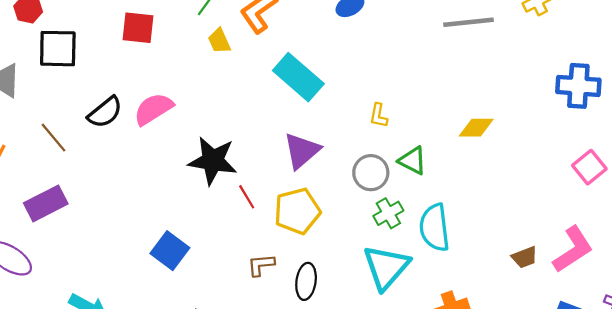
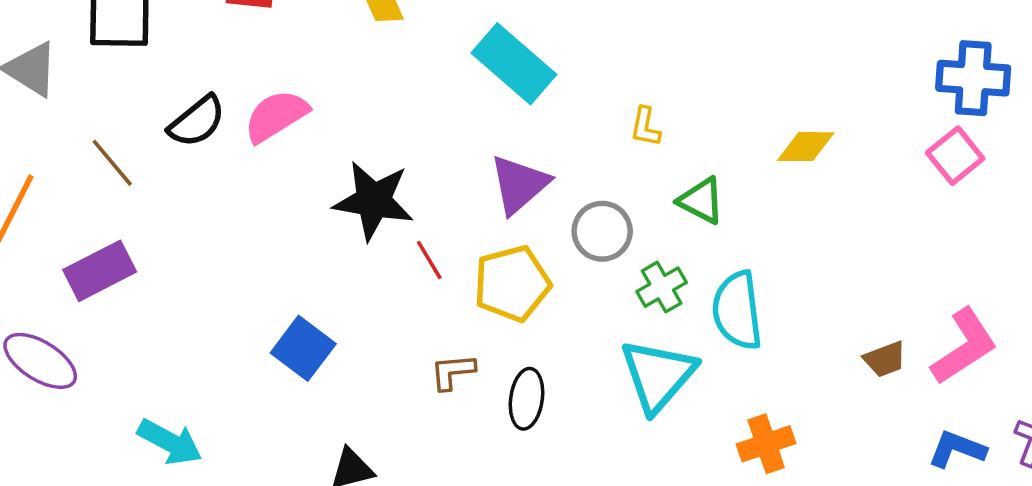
pink square: (589, 167) -> (955, 156), moved
gray circle: (371, 173) -> (602, 231), moved

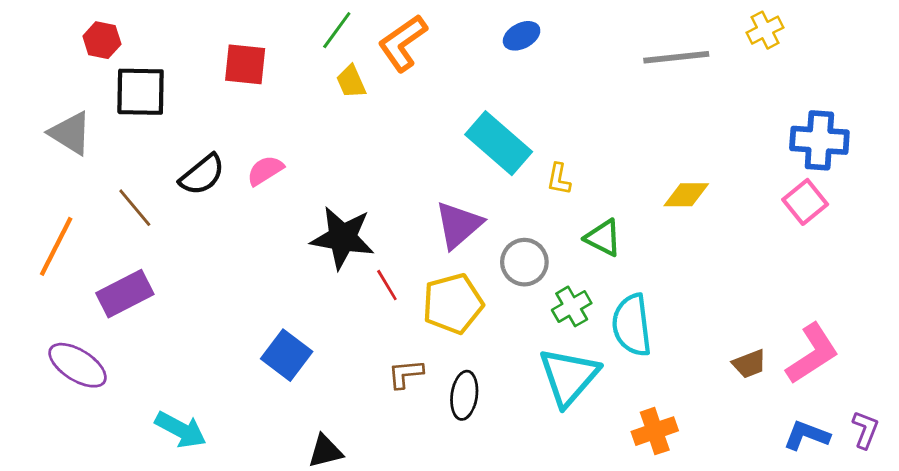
cyan rectangle: (514, 64) -> (499, 143), moved
pink semicircle: (276, 116) -> (265, 170), size x0.7

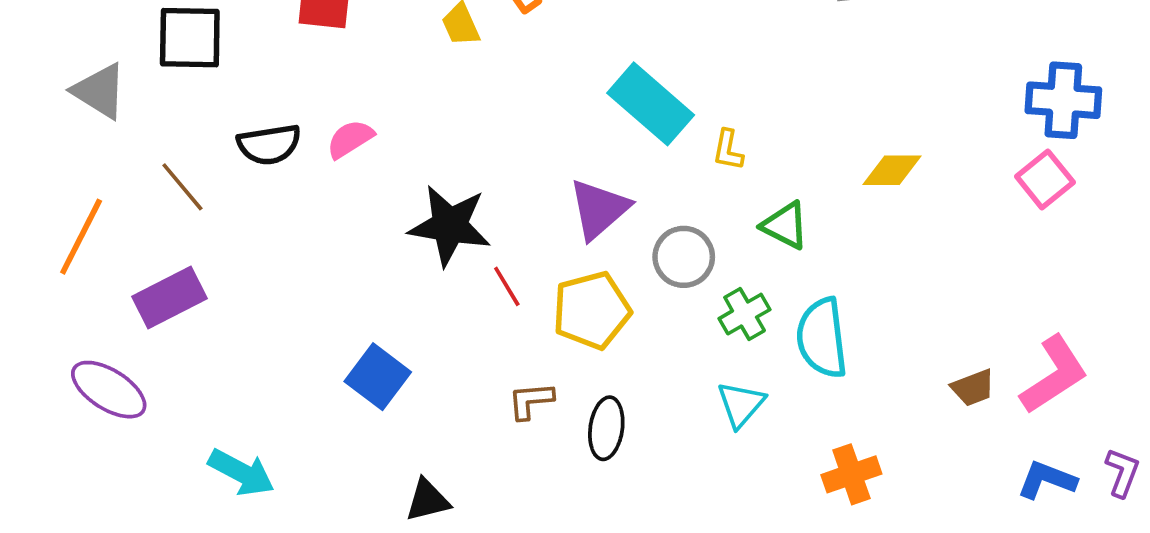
black semicircle: (202, 175) -> (269, 144), turned 30
cyan triangle: (569, 377) -> (741, 404), size x0.6

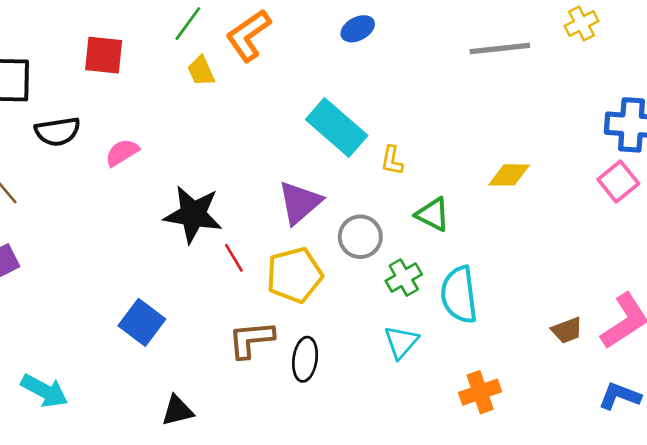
black semicircle: (269, 144) -> (58, 131), moved
brown L-shape: (531, 401) -> (251, 339), size x1.4

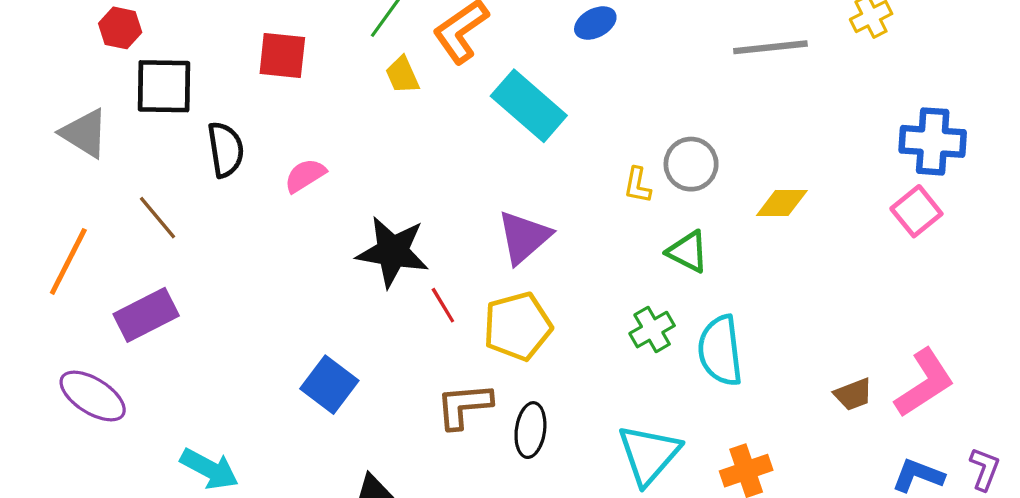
cyan rectangle: (337, 128) -> (529, 106), moved
black semicircle: (58, 131) -> (226, 150), turned -90
gray circle: (360, 237) -> (691, 164), moved
cyan triangle: (401, 342) -> (649, 454), moved, size x1.5

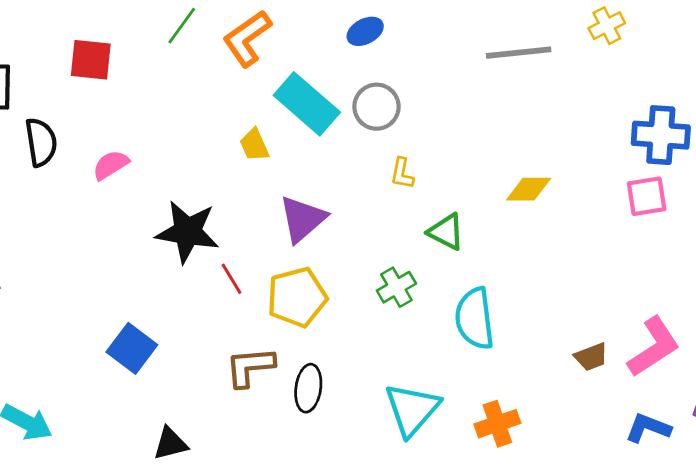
yellow trapezoid: (402, 75) -> (254, 145), moved
gray circle: (691, 164) -> (377, 107), moved
pink square: (916, 211) -> (647, 196), turned 30
green cross: (652, 330) -> (396, 287), moved

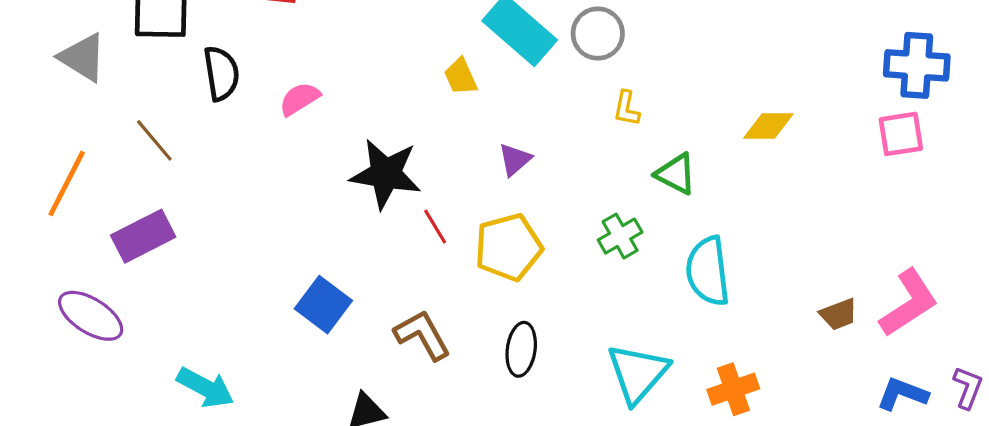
purple triangle: (303, 219) -> (515, 160), size x0.6
brown L-shape: (250, 367) -> (422, 335), moved, turned 66

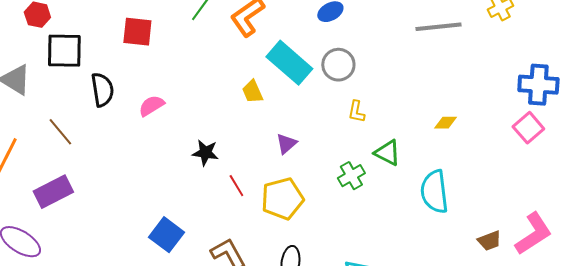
yellow diamond: (768, 126) -> (445, 123), size x0.7
pink square: (901, 134) -> (528, 128), turned -32
black star: (386, 174) -> (205, 153), size x0.6
green cross: (620, 236) -> (351, 176), moved
cyan semicircle: (708, 271) -> (434, 192), moved

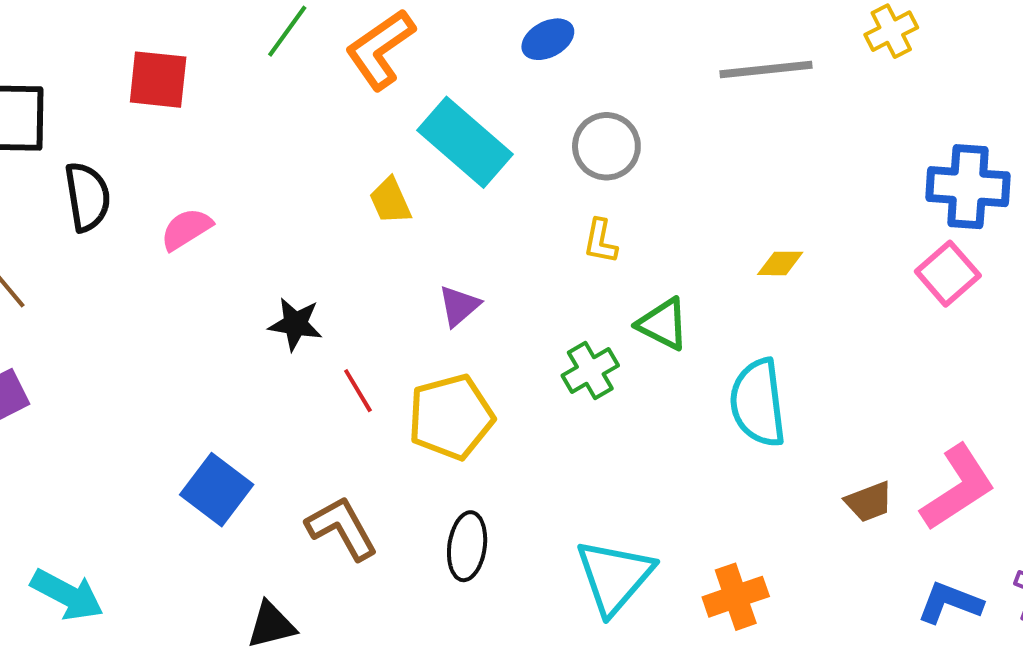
gray circle: (338, 65) -> (606, 146), moved

